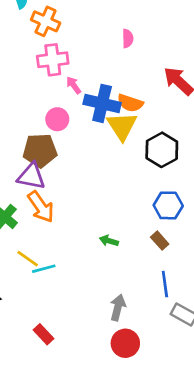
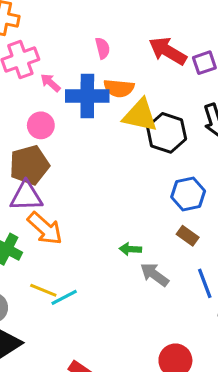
pink semicircle: (128, 38) -> (103, 48), moved
yellow triangle: (122, 126) -> (140, 115), moved, turned -32
gray arrow: (118, 308) -> (154, 275), moved, turned -55

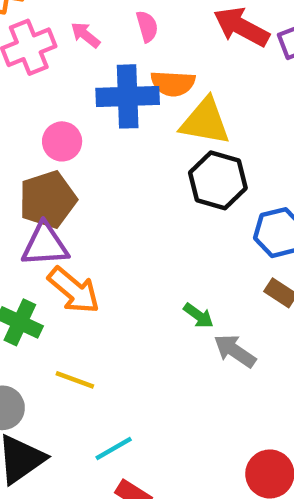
pink arrow: (50, 83) -> (85, 35), moved
black hexagon: (167, 133) -> (218, 180), moved
green arrow: (130, 249) -> (198, 316), turned -145
cyan line: (64, 297) -> (114, 449), moved

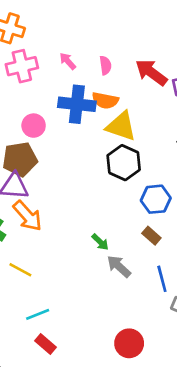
pink semicircle: (147, 26) -> (105, 65), moved
pink arrow: (85, 35) -> (68, 61), moved

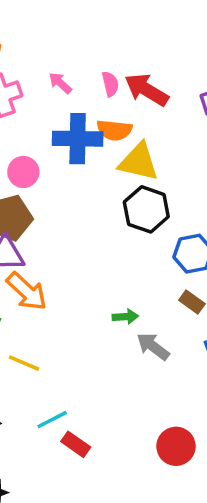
red arrow: (151, 72) -> (147, 90), moved
green arrow: (100, 242) -> (125, 317), turned -42
red rectangle: (46, 344) -> (76, 444), moved

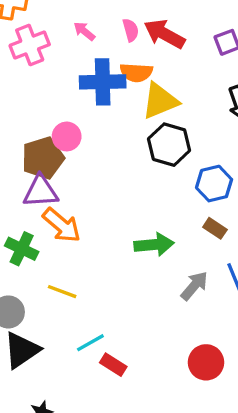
yellow triangle: (139, 162) -> (160, 101), turned -33
pink circle: (23, 172) -> (67, 136), moved
green arrow: (125, 317) -> (154, 245), size x1.6
gray arrow: (153, 346) -> (194, 286), moved, turned 96

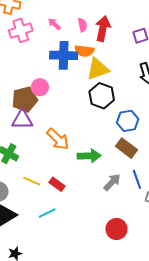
red arrow: (164, 34) -> (103, 28), turned 70
orange arrow: (62, 225) -> (58, 139), moved
brown rectangle: (215, 228) -> (127, 148), size x1.5
red rectangle: (113, 365) -> (57, 184), moved

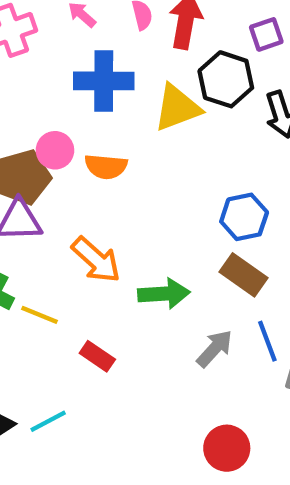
orange semicircle: (84, 51) -> (106, 167), moved
black hexagon: (102, 96) -> (226, 79), moved
yellow line: (32, 181) -> (40, 315), moved
cyan line: (47, 213) -> (48, 421), moved

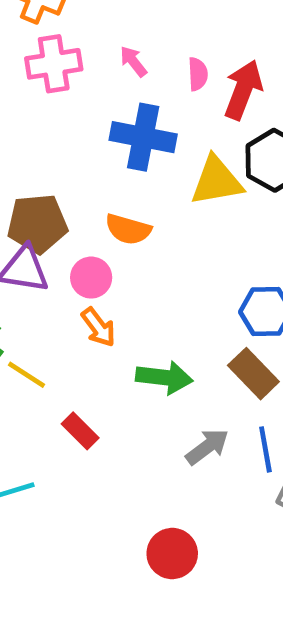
pink circle: (55, 150) -> (91, 278), moved
orange arrow: (96, 260) -> (98, 327), size x0.7
red circle: (227, 448) -> (172, 554), moved

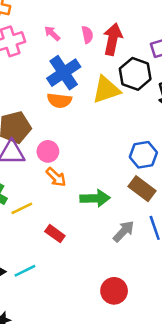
blue cross: (143, 137) -> (64, 73), turned -36
orange semicircle: (128, 229) -> (59, 101), moved
yellow line: (26, 375) -> (22, 208), turned -50

